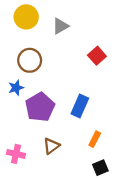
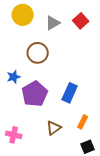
red square: (97, 56) -> (81, 21), moved
brown circle: (30, 60) -> (38, 53), moved
brown triangle: (51, 146) -> (54, 128), moved

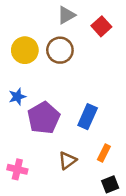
yellow circle: (23, 15) -> (25, 50), moved
gray triangle: (53, 23) -> (66, 15), moved
brown circle: (38, 53) -> (60, 50), moved

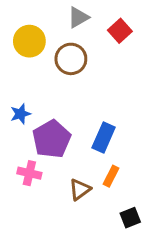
yellow circle: (25, 50) -> (29, 41), moved
orange rectangle: (104, 153) -> (111, 176), moved
pink cross: (17, 169) -> (29, 173), moved

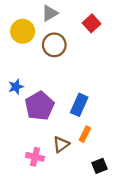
gray triangle: (78, 17) -> (50, 13), moved
pink cross: (29, 173) -> (35, 157), moved

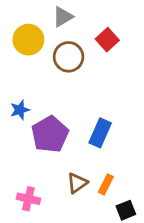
red square: (92, 23) -> (107, 40), moved
orange rectangle: (85, 134) -> (106, 184), moved
pink cross: (35, 157) -> (28, 199), moved

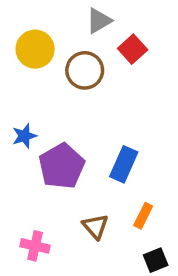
gray triangle: (63, 17) -> (99, 21), moved
brown triangle: (77, 183) -> (95, 226), turned -35
orange rectangle: (106, 184) -> (143, 216), moved

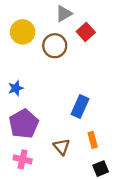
purple pentagon: (62, 166) -> (24, 124), moved
orange rectangle: (143, 216) -> (93, 140), turned -42

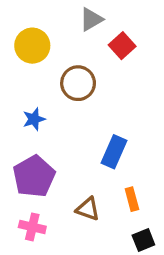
brown circle: (55, 46) -> (78, 83), moved
blue star: (16, 88) -> (34, 119), moved
brown triangle: (62, 147) -> (88, 209), turned -30

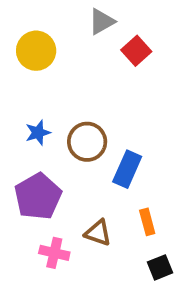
brown circle: (78, 83) -> (87, 142), moved
pink cross: (32, 227) -> (54, 253), moved

